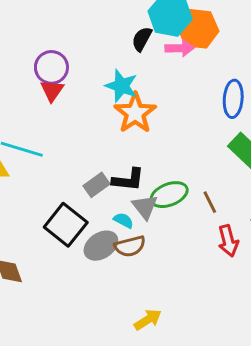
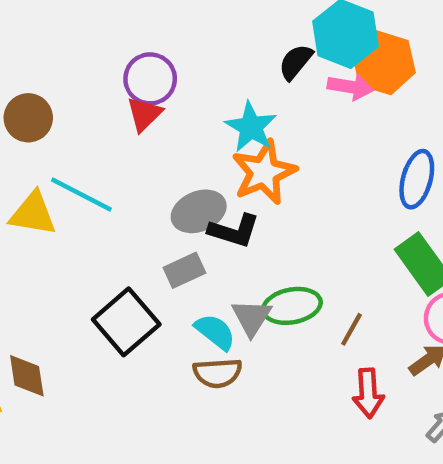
black L-shape: (128, 180) -> (234, 231), moved
brown line: (210, 202) -> (351, 329), turned 45
cyan semicircle: (123, 220) -> (215, 332), size x1.4
gray ellipse: (101, 246) -> (199, 211), moved

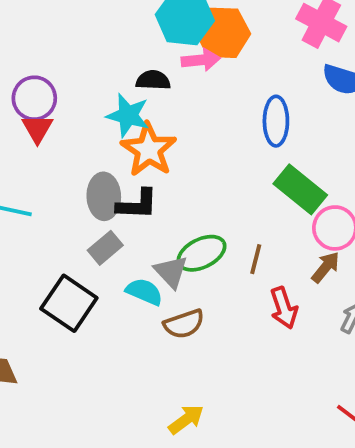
black semicircle: (296, 62) -> (153, 80), moved, turned 68
gray ellipse: (199, 211) -> (104, 196), turned -54
brown semicircle: (217, 373) -> (184, 324), moved

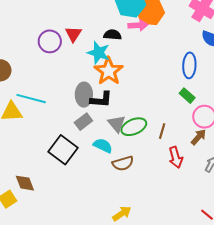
blue ellipse: (276, 121) -> (189, 65), moved
red triangle: (37, 129) -> (73, 34), moved
green rectangle: (300, 189) -> (187, 96), size x0.6
gray triangle: (171, 272) -> (117, 124), moved

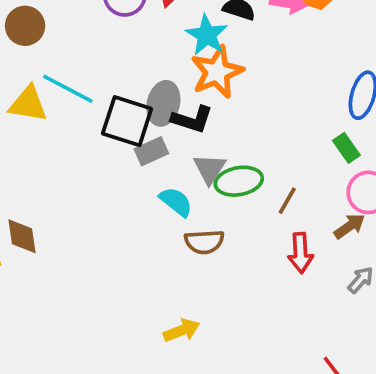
black square: (63, 150) -> (127, 121), moved, turned -32

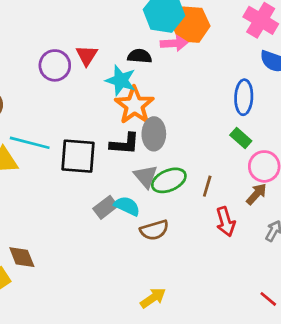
gray ellipse: (163, 103) -> (154, 134), moved
gray rectangle: (151, 151) -> (105, 207), moved

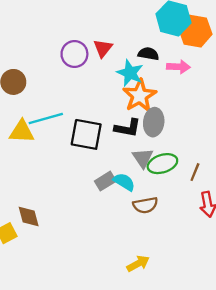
pink arrow: (174, 43) -> (178, 67), moved
cyan line: (30, 143) -> (46, 119), turned -36

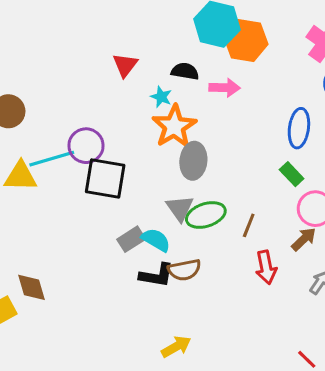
purple circle: (74, 54) -> (86, 146), moved
cyan star: (130, 73) -> (161, 97), size x0.6
black L-shape: (128, 128) -> (157, 275), moved

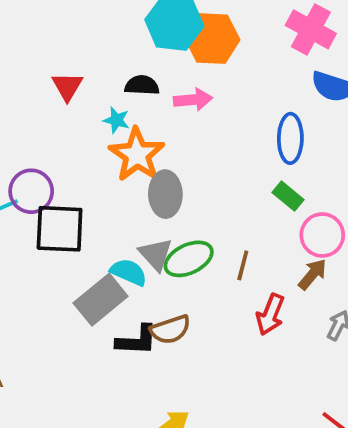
gray rectangle: (131, 239) -> (101, 300), size x1.5
cyan semicircle: (156, 240) -> (129, 272), moved
red arrow: (266, 267) -> (270, 314), turned 40

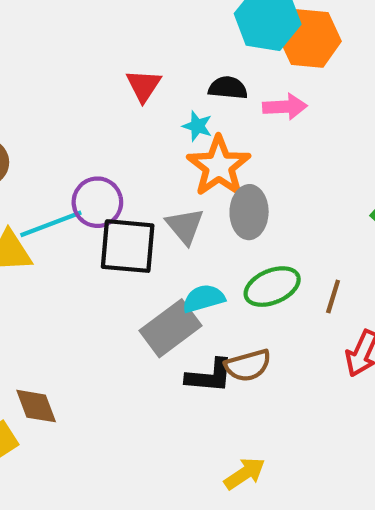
gray triangle: (156, 254) -> (185, 226), moved
cyan semicircle: (129, 272) -> (204, 299), turned -42

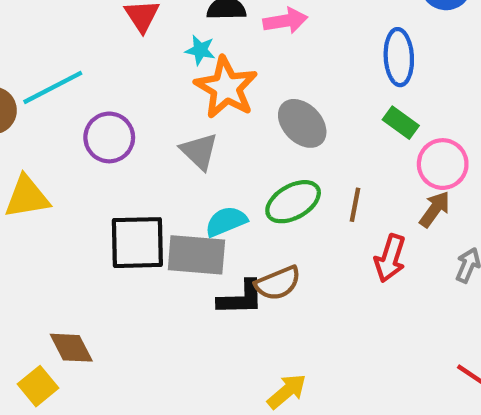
gray ellipse: (249, 212) -> (302, 123), moved, turned -39
cyan line: (51, 224) -> (53, 87), moved
black square: (128, 246) -> (137, 243), moved
gray rectangle: (171, 328) -> (196, 255), turned 48

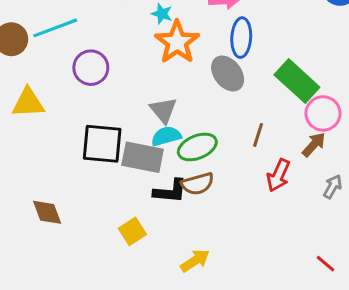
blue ellipse: (399, 57) -> (241, 38), moved
green rectangle: (401, 123) -> (297, 81), size x1.8
gray triangle: (199, 151) -> (163, 110), moved
green ellipse: (293, 202) -> (197, 147), moved
yellow square: (38, 386) -> (132, 231), moved

